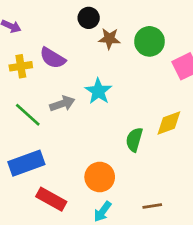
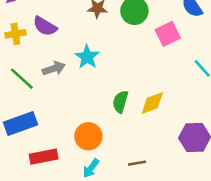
yellow diamond: (169, 123) -> (152, 103), moved
red rectangle: (51, 199) -> (44, 157), turned -40

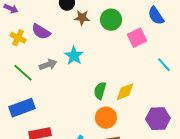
yellow cross: (15, 34) -> (18, 38), turned 35
orange circle: (88, 136) -> (106, 118), moved

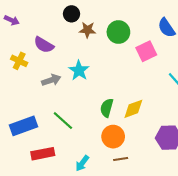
yellow cross: (18, 38) -> (19, 61), moved
green line: (23, 73) -> (63, 121), moved

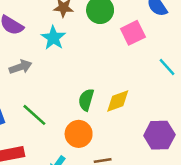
cyan star: (79, 70) -> (53, 38), moved
orange circle: (113, 137) -> (79, 134), moved

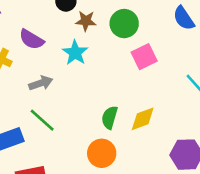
pink square: (133, 33) -> (144, 57), moved
green line: (34, 115) -> (42, 120), moved

